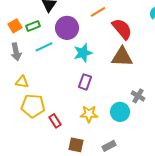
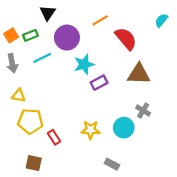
brown triangle: (122, 57) -> (139, 74), moved
purple rectangle: (85, 82) -> (99, 83), moved, turned 42
brown square: (76, 145) -> (34, 163), moved
gray rectangle: (109, 146) -> (112, 164), turned 56

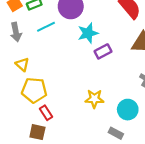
yellow triangle: (19, 95) -> (22, 64), turned 32
cyan circle: (124, 128) -> (128, 110), moved
red rectangle: (54, 137) -> (46, 113), moved

